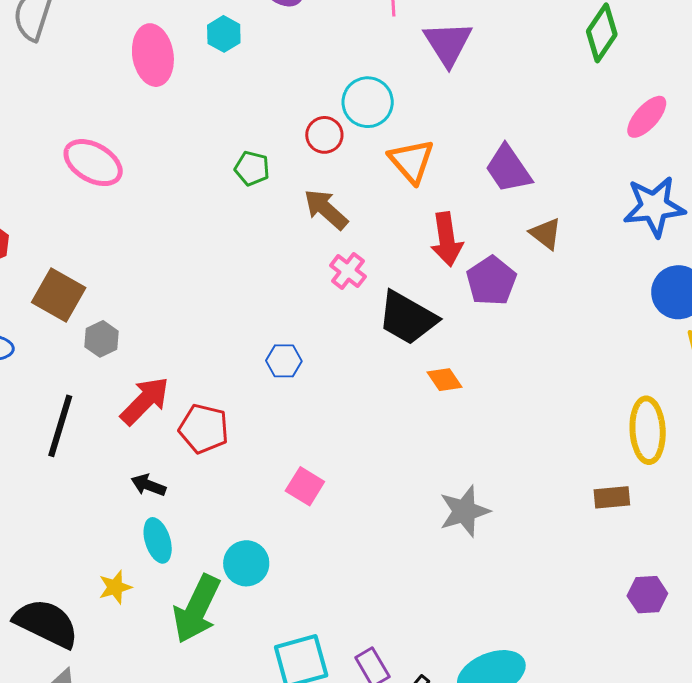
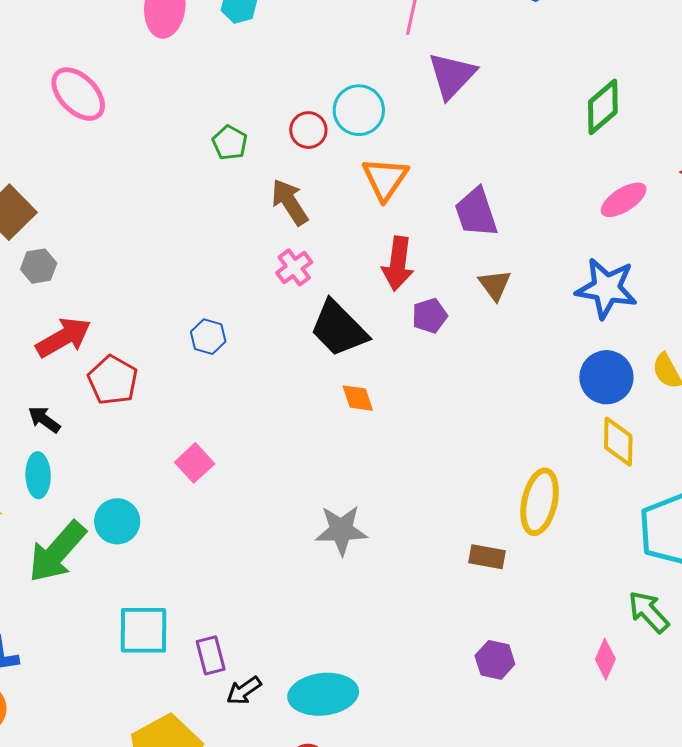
purple pentagon: (491, 281) -> (430, 316), size x0.7

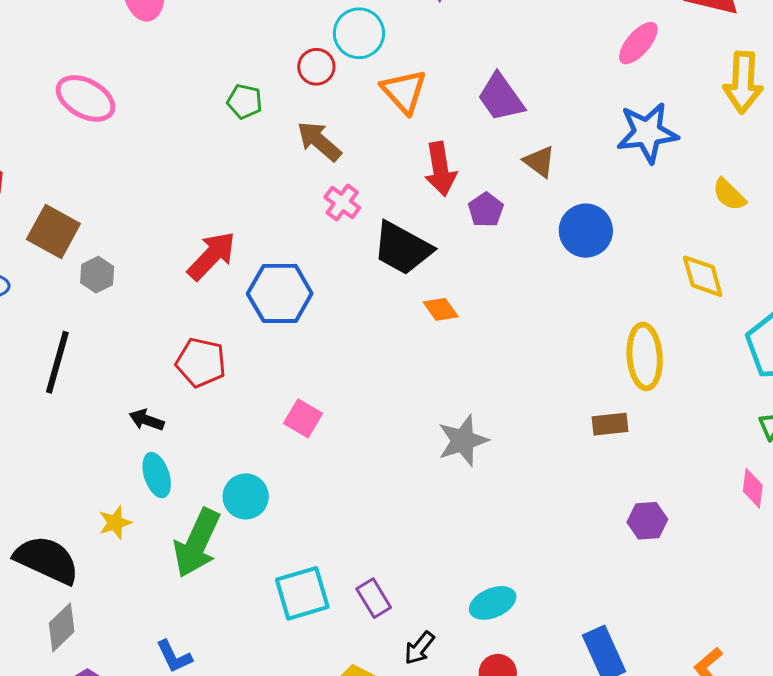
red arrow: (63, 337) -> (212, 256), moved
blue hexagon: (208, 337) -> (280, 293), size x1.8
blue circle: (606, 377) -> (586, 231), moved
black arrow: (244, 691) -> (419, 648), moved
cyan ellipse: (323, 694) -> (493, 603), size x0.7

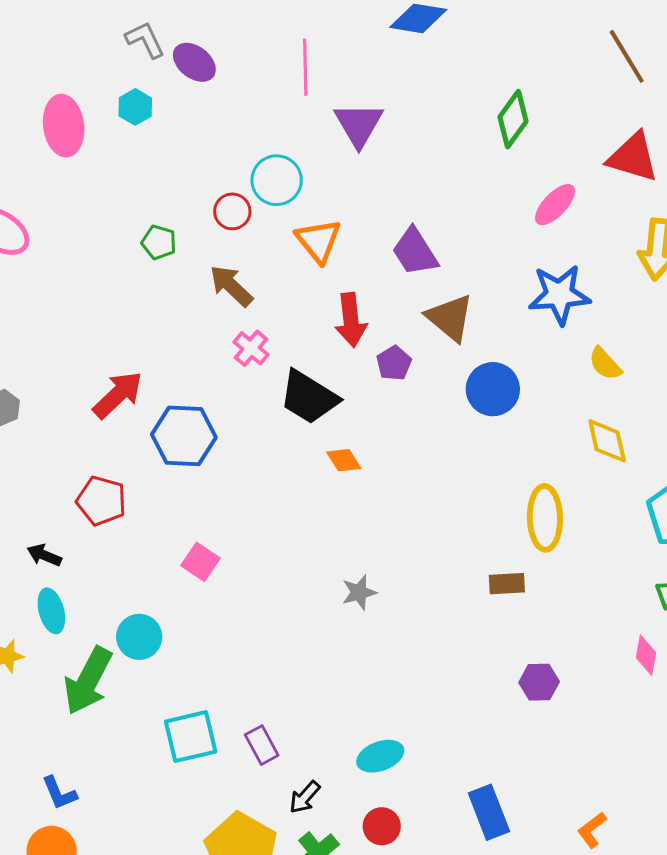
brown triangle: (539, 162) -> (450, 318), size x1.5
yellow semicircle: (729, 195) -> (605, 364), moved
gray star: (463, 441) -> (359, 592), size x0.7

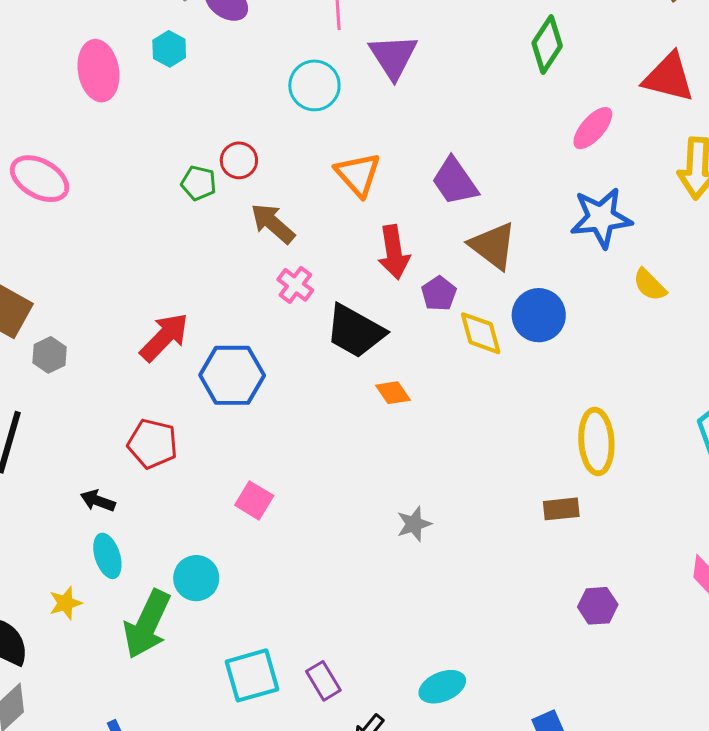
cyan circle: (277, 180) -> (314, 85), moved
red circle: (232, 211) -> (239, 160), moved
yellow diamond: (607, 441) -> (481, 333), moved

